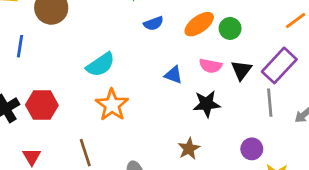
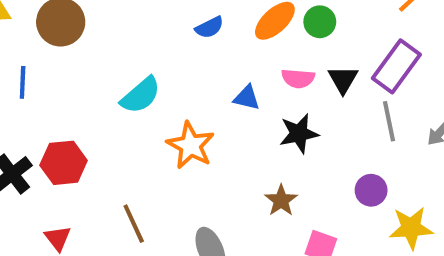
orange star: (112, 105) -> (190, 145), moved

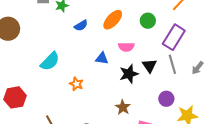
green circle: (320, 22) -> (148, 21), moved
black triangle: (343, 79) -> (149, 66), moved
orange star: (190, 145) -> (76, 84), size x0.6

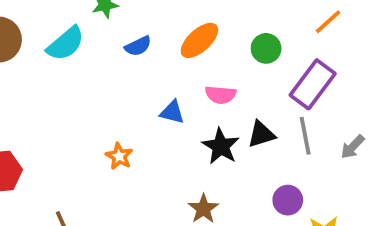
cyan semicircle: (50, 61) -> (66, 44), moved
black triangle: (149, 66) -> (261, 134), turned 42
black star: (129, 74) -> (221, 146), turned -30

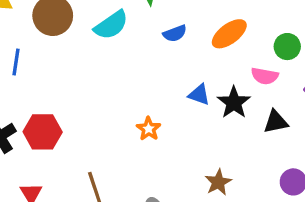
pink semicircle: (221, 95) -> (265, 76), moved
black star: (221, 146) -> (234, 103), moved

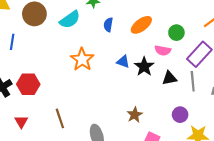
blue semicircle: (175, 33) -> (108, 25), turned 120
orange star: (149, 129) -> (82, 59), moved, size x1.6

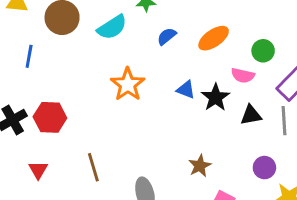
blue semicircle: (108, 25) -> (167, 36), turned 40

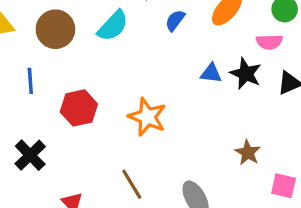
orange star: (128, 84) -> (147, 117), moved
red hexagon: (50, 117) -> (79, 108), moved

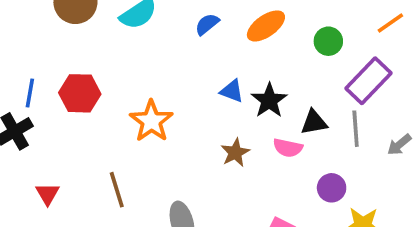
pink semicircle: (269, 42) -> (288, 148), moved
blue line: (30, 81) -> (30, 93), moved
brown star: (248, 153) -> (235, 153), moved

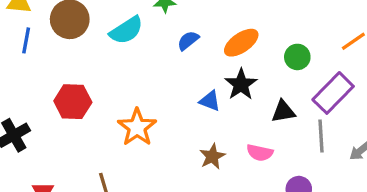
blue line: (30, 93) -> (26, 40), moved
black star: (269, 100) -> (241, 84), moved
black triangle: (314, 122) -> (283, 111), moved

